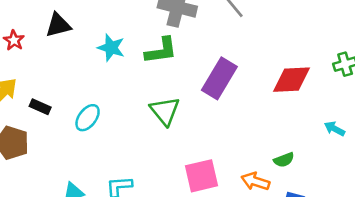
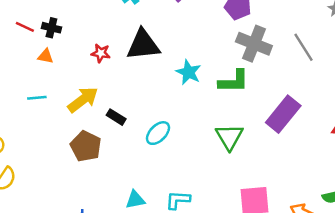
black triangle: (58, 25) -> (143, 45), size x1.4
red star: (14, 40) -> (101, 53), turned -30

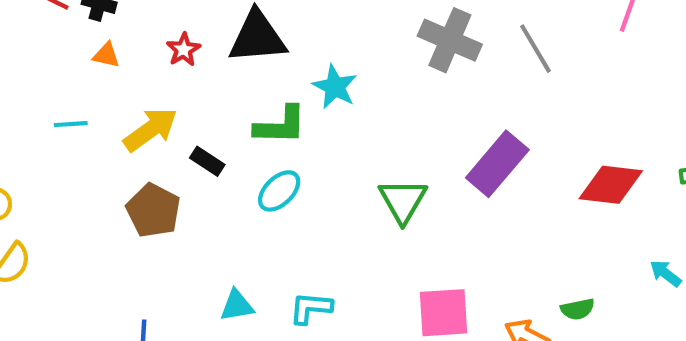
red star: (101, 53) -> (183, 50), turned 30
orange triangle: (46, 56) -> (106, 55), moved
green L-shape: (234, 81) -> (280, 125), moved

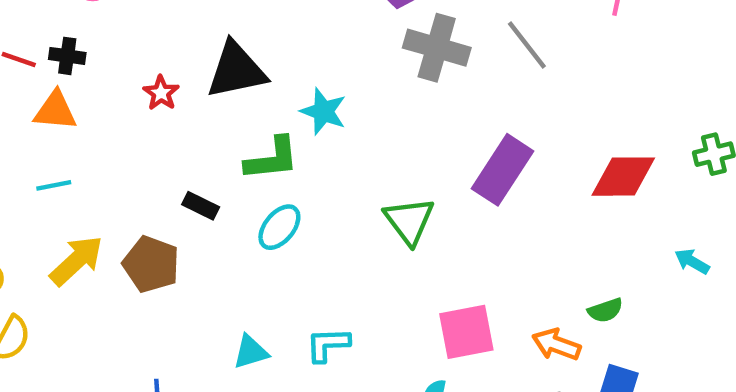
orange triangle: (106, 55) -> (55, 111), moved, size x1.5
yellow arrow: (150, 130) -> (77, 261), moved

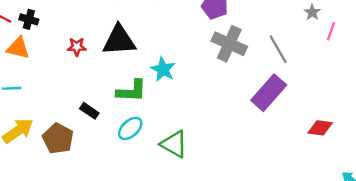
red star: (161, 93) -> (77, 47), turned 30
purple rectangle: (503, 170) -> (269, 93), moved
red diamond: (623, 177) -> (320, 128), size x0.7
green triangle: (409, 221) -> (174, 144), moved, turned -32

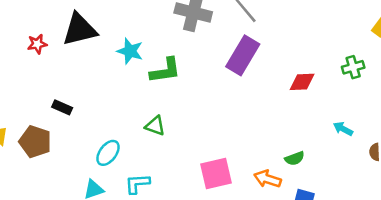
green L-shape: (131, 91) -> (165, 71), moved
cyan ellipse: (130, 128) -> (108, 153), moved
green triangle: (174, 144) -> (155, 126), size x0.7

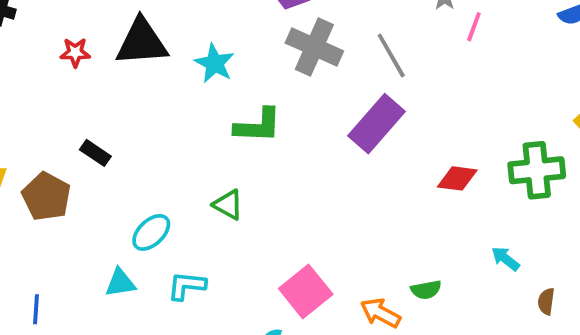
cyan star: (130, 51) -> (215, 63), moved
green cross: (353, 67) -> (537, 170), size x1.6
pink square: (216, 174) -> (306, 291), turned -36

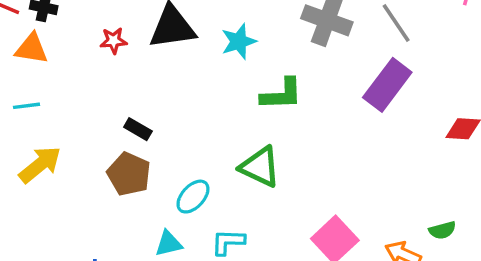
cyan star: (215, 63) -> (239, 41), turned 30
brown pentagon: (46, 197) -> (129, 174), moved
green triangle: (228, 205) -> (260, 167), size x1.5

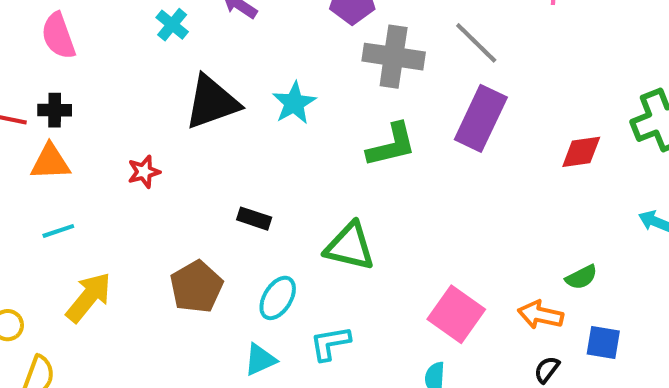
red star: (114, 41) -> (144, 172), moved
green L-shape: (282, 94) -> (391, 145), moved
black rectangle: (138, 129) -> (254, 219), moved
brown pentagon: (129, 174) -> (196, 287), turned 30

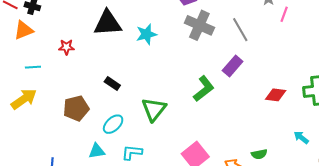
purple rectangle: (481, 118) -> (233, 66), size x0.7
green L-shape: (391, 145) -> (204, 89), moved, turned -40
orange triangle: (50, 162) -> (24, 30), turned -35
cyan line: (58, 231) -> (33, 67), moved
green triangle: (350, 247) -> (154, 109), turned 40

